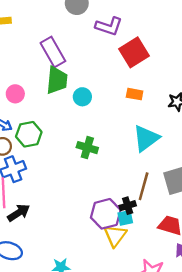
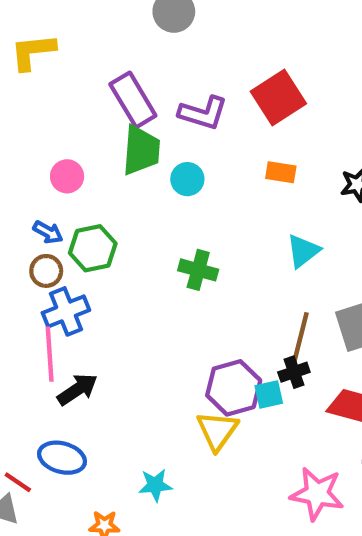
purple L-shape: (109, 26) -> (203, 113), moved
cyan triangle: (146, 138) -> (303, 251), size x0.7
black cross: (128, 206) -> (294, 372), moved
yellow triangle: (115, 236) -> (217, 431), moved

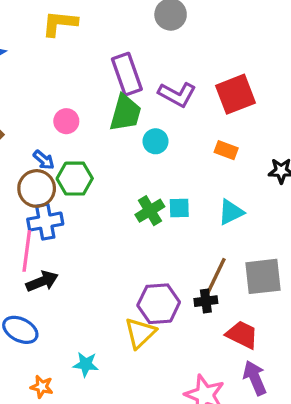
green cross: (198, 270) -> (150, 211), turned 32
brown circle: (46, 271) -> (37, 188), size x1.5
cyan square: (269, 394) -> (179, 208), moved

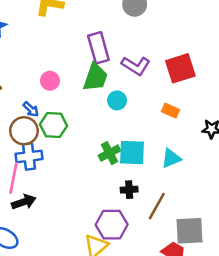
cyan square: (179, 208) -> (132, 153), size x1.6
gray square: (263, 276) -> (189, 231), moved
black cross: (206, 301) -> (129, 190), moved

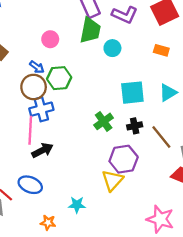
green cross: (109, 153) -> (104, 121), moved
brown line: (157, 206) -> (161, 137), turned -60

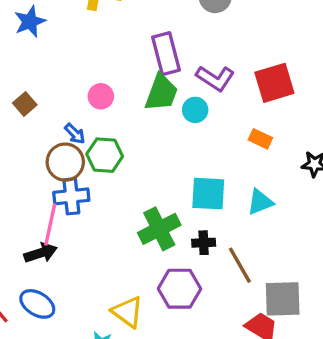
cyan circle: (112, 48) -> (195, 110), moved
green cross: (104, 121) -> (159, 229), size x1.4
black arrow: (42, 150) -> (41, 253), moved
yellow triangle: (112, 180) -> (128, 312), moved, turned -45

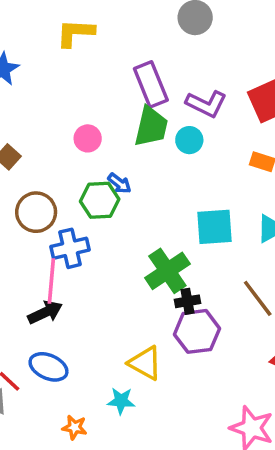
blue arrow: (75, 134) -> (119, 183), moved
brown circle: (65, 162) -> (36, 212), moved
black cross: (204, 243) -> (187, 301), moved

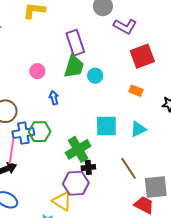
purple L-shape: (206, 104) -> (125, 26), moved
blue arrow: (119, 183) -> (54, 98), turned -144
green hexagon: (100, 200) -> (40, 132), moved
purple hexagon: (197, 331) -> (76, 183), moved

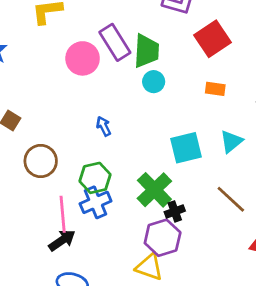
green trapezoid: (74, 67) -> (146, 51), moved
pink circle: (37, 71) -> (83, 58), moved, size x1.5
blue cross: (23, 133) -> (96, 202), moved

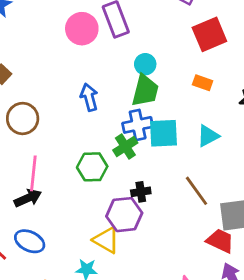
green trapezoid: (146, 51) -> (145, 91), moved
blue arrow: (104, 126) -> (89, 97), size x1.4
green hexagon: (95, 178) -> (92, 167), moved
green cross: (154, 190) -> (125, 146), moved, size x0.7
blue cross: (96, 202) -> (138, 125), moved

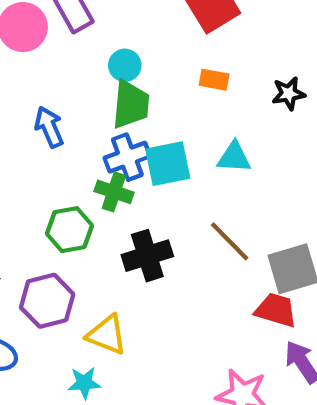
cyan triangle: (208, 136) -> (234, 157), turned 40
green cross: (125, 146) -> (114, 192), turned -30
black cross: (141, 192) -> (147, 256), size x1.6
purple hexagon: (124, 215) -> (47, 301), moved

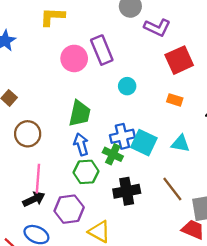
green trapezoid: (131, 104) -> (80, 113), moved
blue arrow: (49, 127) -> (81, 144), moved
cyan square: (168, 164) -> (144, 143), turned 30

